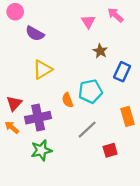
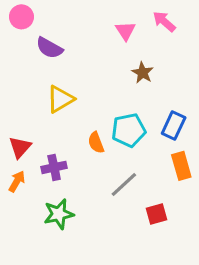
blue rectangle: (122, 72) -> (174, 126), moved
purple cross: (38, 118) -> (54, 167), size x0.7
orange arrow: (12, 127) -> (17, 181), turned 80

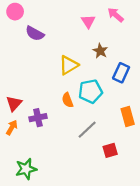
yellow triangle: (60, 99) -> (69, 65), moved
blue rectangle: (174, 126) -> (121, 73), moved
green star: (59, 214) -> (26, 169), moved

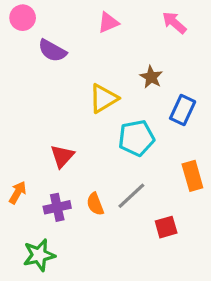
pink triangle: (88, 21) -> (108, 23), moved, turned 40
orange semicircle: (68, 100) -> (95, 204), moved
red triangle: (14, 103) -> (62, 156), moved
purple cross: (38, 118) -> (57, 207), moved

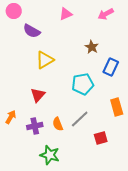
pink arrow: (174, 23) -> (106, 14), turned -70
yellow triangle: (103, 98) -> (45, 60), moved
green star: (39, 255) -> (50, 155), moved, turned 30

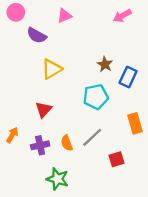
pink triangle: (66, 14) -> (64, 16), moved
brown star: (92, 47) -> (105, 64), moved

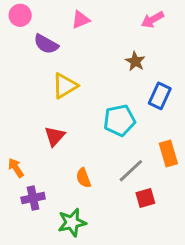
brown star: (105, 64) -> (135, 61), moved
orange arrow: (12, 135) -> (16, 168), turned -63
gray line: (92, 137) -> (131, 171), moved
purple cross: (40, 145) -> (33, 198), moved
green star: (57, 179) -> (72, 223), turned -30

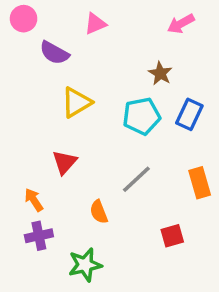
cyan pentagon: (119, 120) -> (142, 116), moved
orange arrow: (16, 168) -> (34, 200), moved
gray line: (131, 171) -> (136, 179), moved

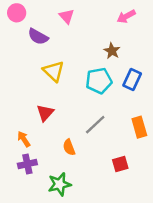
pink triangle: (95, 24) -> (67, 16), turned -49
yellow triangle: (77, 102) -> (54, 71), turned -45

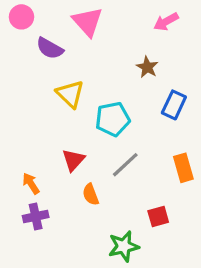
pink triangle: (67, 16) -> (87, 22), size x1.5
cyan pentagon: (99, 81) -> (113, 119), moved
red triangle: (45, 113) -> (73, 160), moved
green star: (59, 184) -> (124, 246), moved

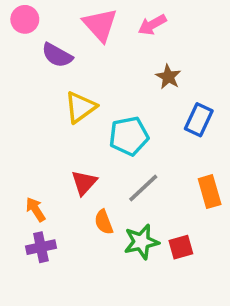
pink arrow: (166, 22) -> (152, 25), moved
yellow triangle: (70, 94) -> (80, 107), turned 40
green star: (124, 246) -> (141, 242), moved

